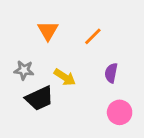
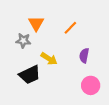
gray star: (24, 70) -> (23, 41), moved

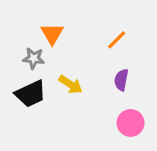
orange line: (70, 28) -> (117, 40), moved
black trapezoid: (30, 75) -> (31, 94), moved

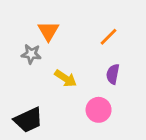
black trapezoid: (31, 94) -> (28, 120), moved
pink circle: (131, 123) -> (99, 110), moved

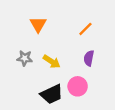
gray star: (31, 54) -> (25, 58), moved
black trapezoid: (28, 120) -> (52, 94), moved

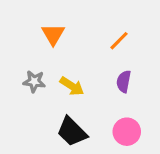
pink circle: (78, 86) -> (127, 132), moved
black trapezoid: (52, 94) -> (72, 132), turned 70

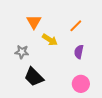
yellow arrow: (72, 86) -> (50, 40), moved
black trapezoid: (72, 132) -> (34, 77), moved

